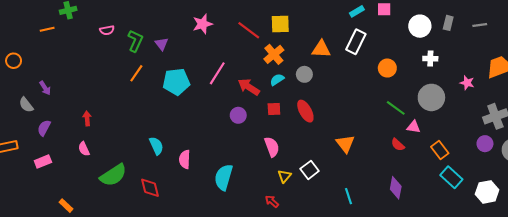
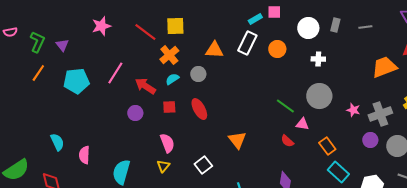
cyan rectangle: (357, 11) -> (255, 19), moved
orange circle: (387, 68) -> (277, 49), moved
pink star: (467, 83) -> (353, 110), moved
yellow triangle: (284, 176) -> (163, 166), moved

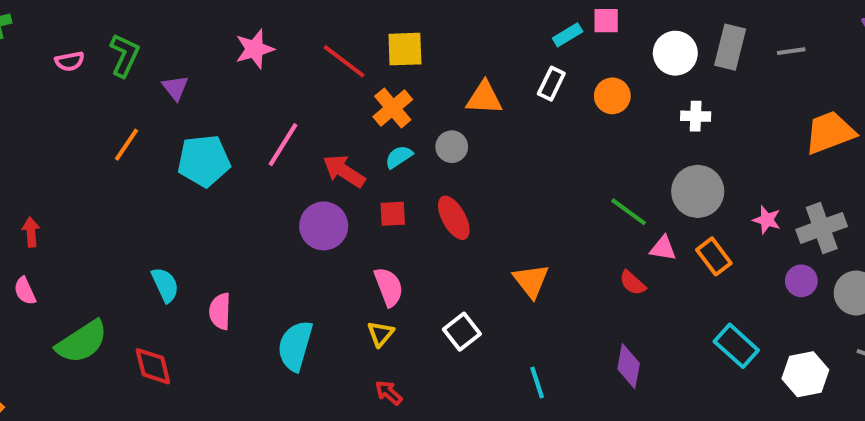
gray rectangle: (335, 25) -> (730, 47), size x1.5
green L-shape: (37, 42) -> (124, 55), moved
white rectangle: (247, 43) -> (551, 84), size x0.7
purple circle: (135, 113) -> (324, 226), size x1.5
orange rectangle: (327, 146) -> (714, 256), moved

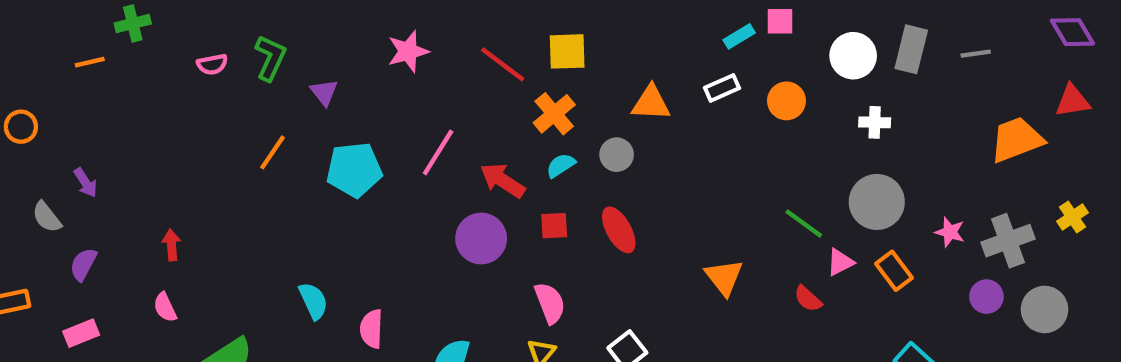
white rectangle: (551, 84) -> (722, 88), turned 40
pink triangle: (663, 248) -> (840, 262), turned -36
orange triangle: (531, 281) -> (724, 277), moved

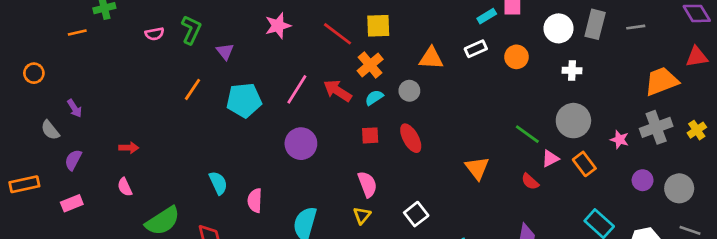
red arrow: (503, 180) -> (338, 91), moved
purple circle: (481, 239) -> (301, 144), moved
gray cross: (1008, 241) -> (656, 127), moved
red arrow: (171, 245) -> (129, 148), turned 96

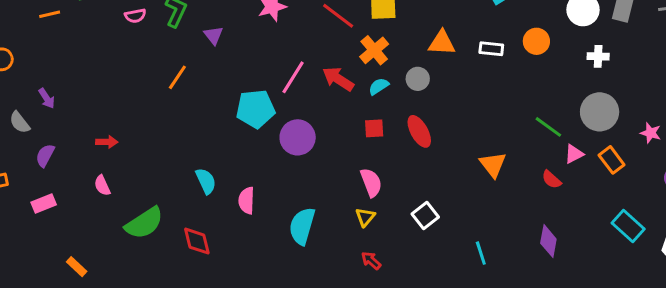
white rectangle: (476, 49) -> (491, 49), moved, turned 30
cyan pentagon: (244, 100) -> (255, 109), moved

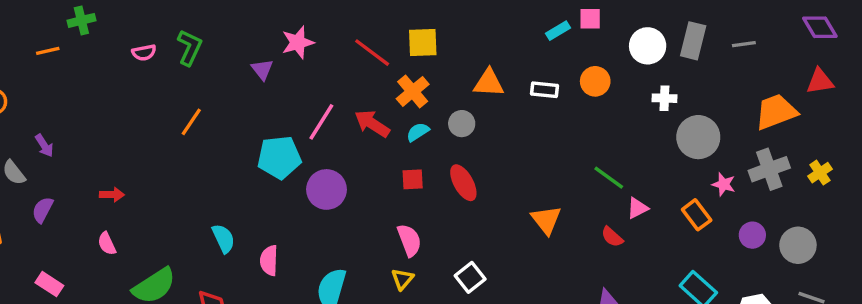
purple triangle: (213, 35) -> (262, 69), moved
gray circle: (600, 112) -> (698, 137), moved
orange rectangle: (612, 160) -> (697, 215), moved
pink rectangle: (44, 204) -> (49, 284), moved, turned 55

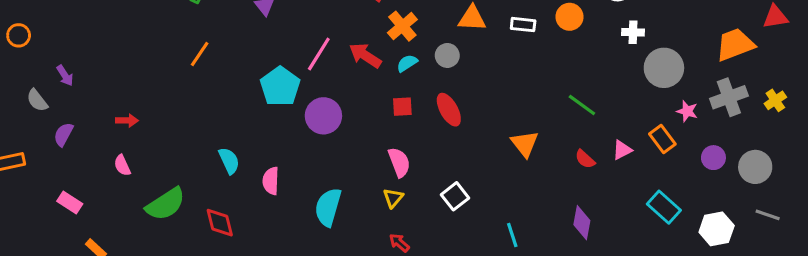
cyan pentagon: (279, 157) -> (280, 86), turned -30
pink triangle: (637, 208) -> (622, 150), moved

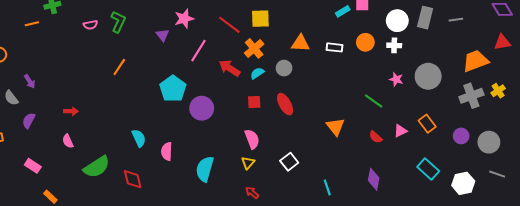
white cross: (633, 32) -> (394, 45), moved
pink line: (319, 54) -> (199, 51), moved
yellow cross: (775, 100) -> (498, 91), moved
pink star: (687, 111) -> (396, 79), moved

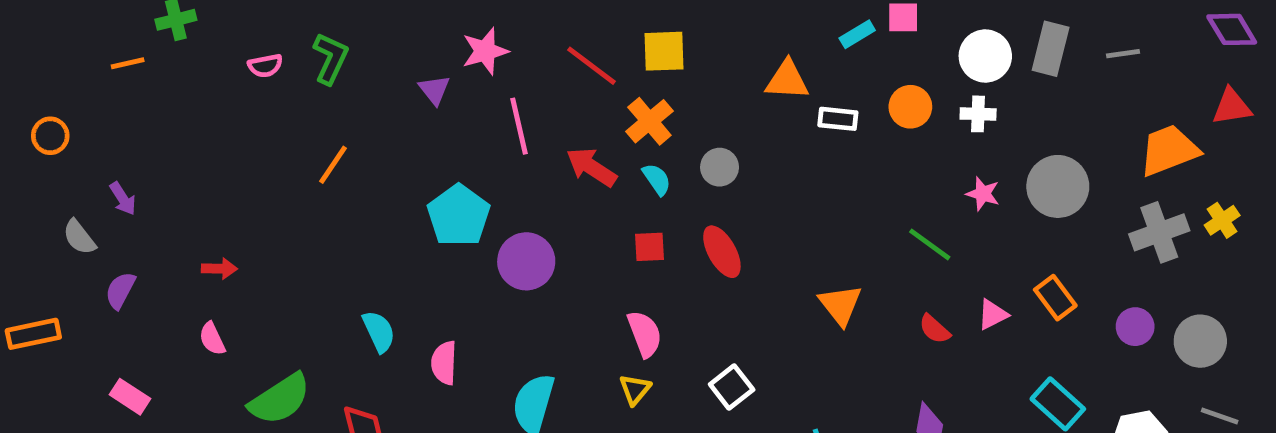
orange triangle: (300, 43) -> (787, 80), moved
pink line: (199, 51) -> (519, 126), turned -45
cyan semicircle: (257, 73) -> (657, 179), turned 88

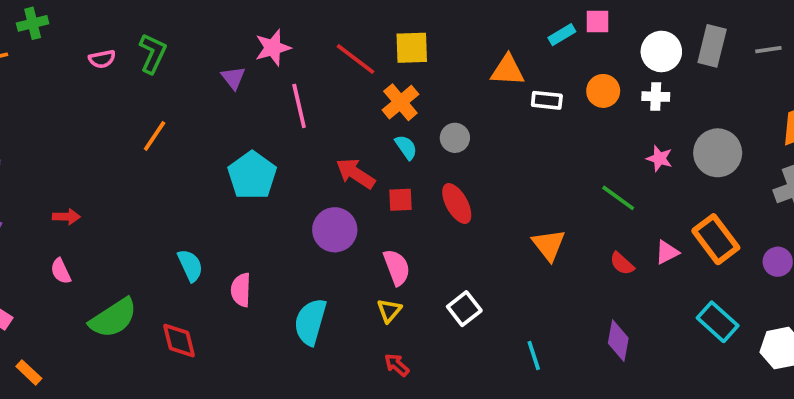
red arrow: (591, 167) -> (355, 173), moved
purple circle: (526, 261) -> (335, 230), moved
orange rectangle: (1055, 298) -> (716, 239), size x1.4

